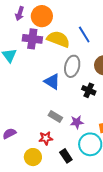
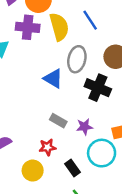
yellow semicircle: (58, 39) -> (59, 27), turned 55
black cross: (89, 90) -> (98, 88), size x1.5

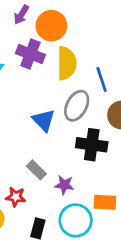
blue line: (90, 20) -> (102, 80), moved
black cross: (98, 88) -> (92, 145), turned -30
black rectangle: (73, 168) -> (38, 228), turned 35

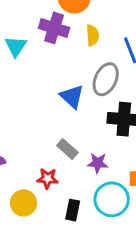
yellow semicircle: (67, 63) -> (93, 35), size x0.6

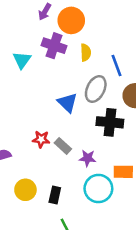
red star: (47, 178) -> (41, 139), moved
black rectangle: (73, 210) -> (55, 195), moved

